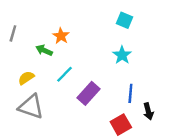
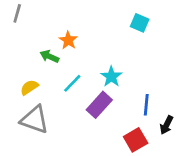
gray line: (13, 33) -> (17, 13), moved
cyan star: (122, 55) -> (111, 77), moved
black arrow: (148, 111) -> (166, 125), turned 42

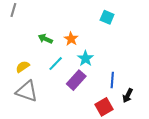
orange star: (68, 40) -> (71, 39), moved
green arrow: (49, 56) -> (45, 39), moved

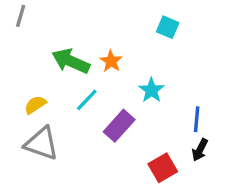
green arrow: (45, 39) -> (71, 61), size x1.6
cyan star: (85, 58) -> (151, 90), moved
blue line: (112, 80) -> (197, 119), moved

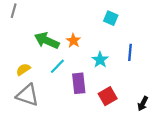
blue line: (197, 119) -> (130, 52), moved
purple rectangle: (119, 126) -> (79, 83), turned -48
black arrow: (200, 150) -> (143, 104), moved
red square: (163, 168) -> (108, 96), moved

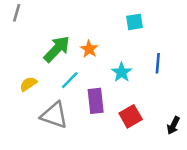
cyan square: (111, 18) -> (134, 22), turned -32
green arrow: (47, 41) -> (57, 49), turned 110
gray triangle: (27, 95) -> (54, 115), moved

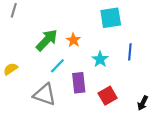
cyan square: (134, 22) -> (111, 18), size x1.5
yellow semicircle: (28, 84) -> (11, 69), moved

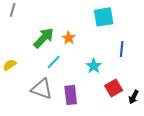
cyan star: (100, 59) -> (94, 66), moved
purple rectangle: (79, 83) -> (71, 95), moved
red square: (108, 96) -> (114, 88), moved

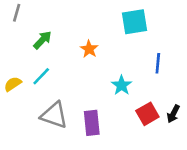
green arrow: (44, 38) -> (42, 40), moved, size x0.7
cyan line: (54, 62) -> (41, 76), moved
black arrow: (134, 97) -> (173, 114), moved

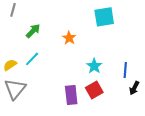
blue line: (158, 63) -> (125, 70), moved
red square: (147, 114) -> (94, 90), moved
gray triangle: (54, 115) -> (15, 89), moved, turned 50

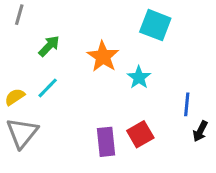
cyan square: (104, 17) -> (155, 25), turned 30
orange star: (69, 38) -> (103, 57), size x1.5
cyan star: (94, 66) -> (139, 77), moved

